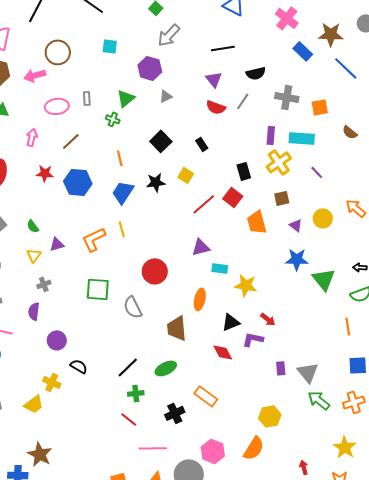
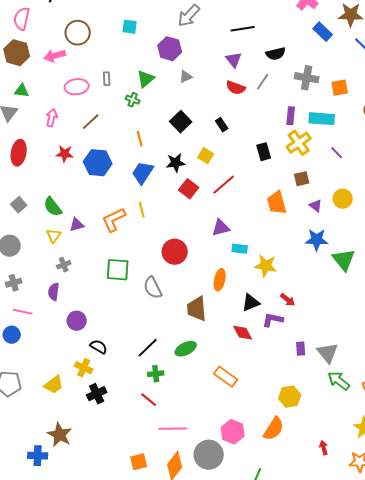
red square: (233, 197) -> (189, 189), moved
green semicircle: (33, 226) -> (53, 207), size x1.5
yellow cross: (52, 382) -> (84, 368), moved
black cross: (175, 413) -> (97, 394), moved

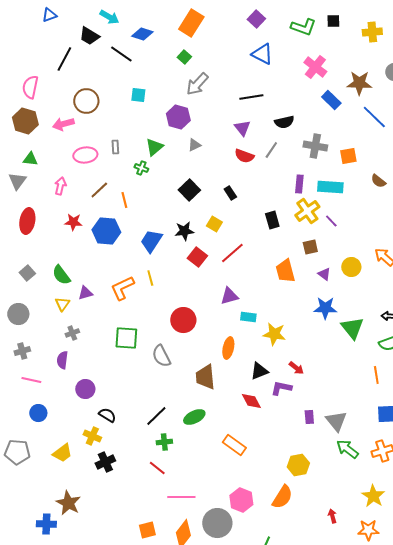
orange line: (140, 139) -> (124, 200), moved
purple line: (337, 153) -> (331, 221), moved
blue circle: (12, 335) -> (38, 413), moved

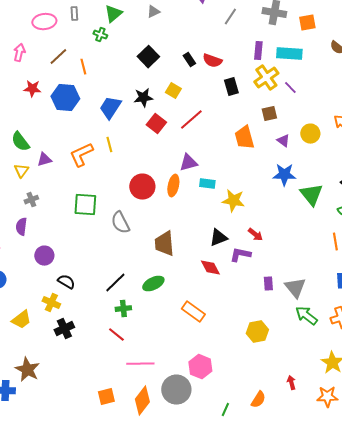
red semicircle: (244, 156) -> (212, 61), moved
orange ellipse: (228, 348) -> (173, 186), moved
orange semicircle: (282, 497) -> (258, 400), moved, size x0.7

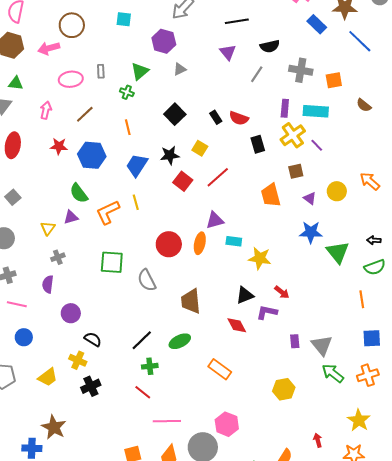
orange line: (83, 67) -> (128, 127), moved
green semicircle: (20, 142) -> (79, 193), moved

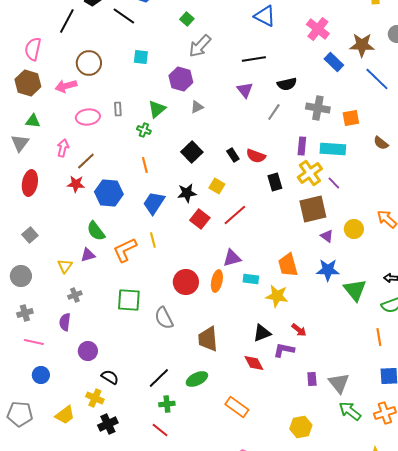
brown line: (85, 114) -> (86, 161), moved
brown square: (296, 171) -> (313, 209), size x1.8
orange trapezoid: (271, 195) -> (288, 265), moved

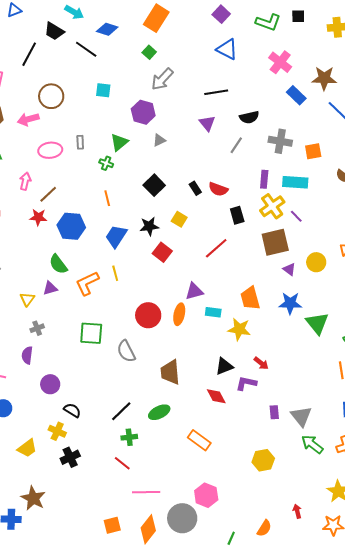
red line: (235, 215) -> (216, 248), moved

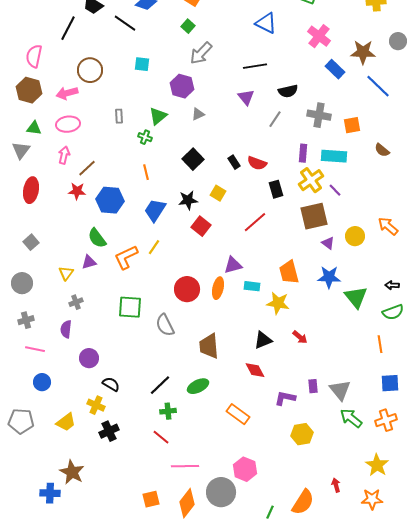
pink ellipse: (50, 150) -> (68, 124), moved
yellow line: (115, 273) -> (154, 247), turned 49
purple L-shape: (246, 383) -> (285, 398), moved
orange semicircle: (264, 528) -> (303, 502), size x1.5

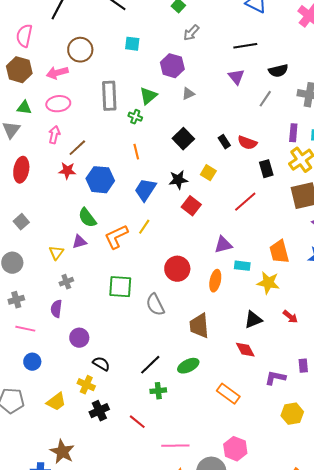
gray arrow: (201, 53) -> (191, 33), size x0.7
gray rectangle: (119, 116) -> (109, 96), size x2.0
orange ellipse: (218, 288) -> (215, 281), moved
red line: (161, 437) -> (137, 422), moved

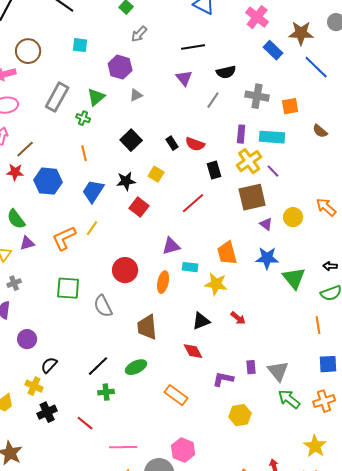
gray rectangle: (109, 96) -> (57, 97), turned 32
green semicircle: (87, 218) -> (16, 219), moved
black semicircle: (101, 364) -> (49, 365), turned -78

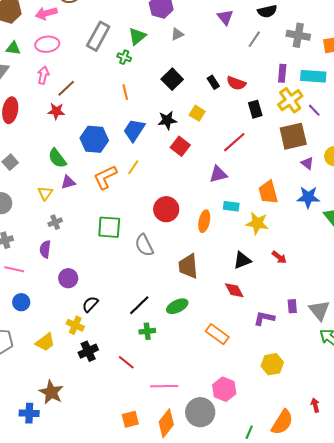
blue hexagon: (48, 181) -> (94, 139), moved
purple triangle: (171, 246) -> (218, 174), moved
yellow hexagon: (240, 415) -> (272, 364), moved

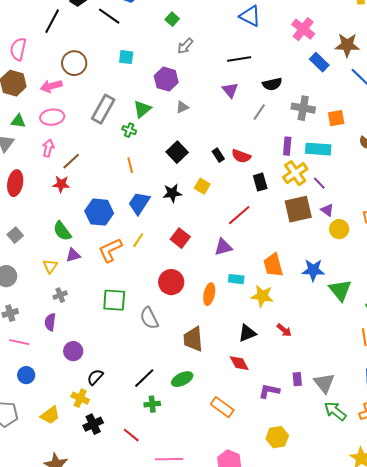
red square: (180, 146) -> (180, 238), moved
purple triangle: (307, 163) -> (327, 210), moved

